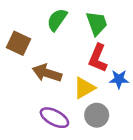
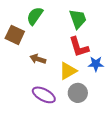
green semicircle: (57, 20) -> (35, 16), moved
red L-shape: (98, 58) -> (79, 47), turned -40
brown arrow: (47, 73) -> (38, 59), size x0.7

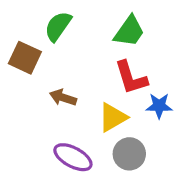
green trapezoid: (78, 19) -> (129, 31), turned 55

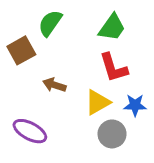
brown square: (25, 58) -> (21, 50), turned 36
blue star: (159, 106) -> (135, 105), moved
purple ellipse: (73, 157) -> (30, 131), moved

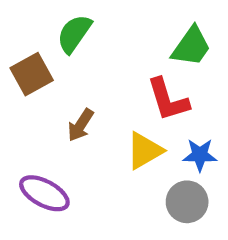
green trapezoid: (112, 27) -> (191, 46), moved
brown arrow: (54, 85) -> (81, 125), turned -75
gray circle: (112, 134) -> (187, 202), moved

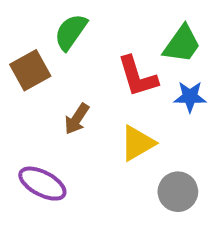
red L-shape: (168, 100) -> (137, 76), moved
blue star: (200, 155) -> (190, 97), moved

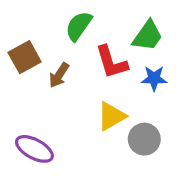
green semicircle: (71, 32) -> (79, 26), moved
brown arrow: (77, 119) -> (59, 75), moved
gray circle: (178, 192) -> (144, 139), moved

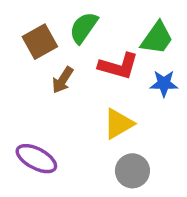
brown square: (25, 57) -> (40, 42), moved
red L-shape: (111, 62) -> (118, 66), turned -57
gray circle: (144, 139) -> (132, 171), moved

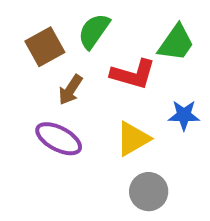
blue star: (164, 84) -> (184, 115), moved
purple ellipse: (36, 159) -> (59, 139), moved

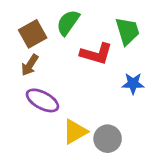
green trapezoid: (176, 43) -> (127, 31), turned -52
brown arrow: (70, 90) -> (30, 65), moved
yellow triangle: (133, 139) -> (75, 132), moved

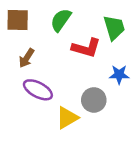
brown square: (33, 34) -> (18, 20), moved, turned 30
gray circle: (108, 139) -> (94, 100), moved

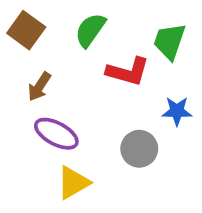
brown square: (18, 20) -> (26, 30), turned 35
green trapezoid: (114, 28) -> (169, 41), turned -144
yellow triangle: (67, 118) -> (73, 183), moved

